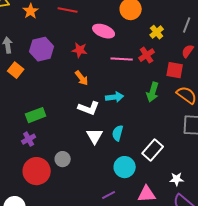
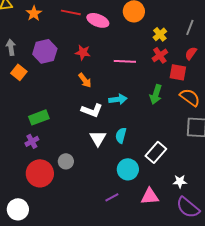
pink ellipse: (104, 31) -> (98, 20), moved
red cross: (147, 55) -> (160, 55), moved

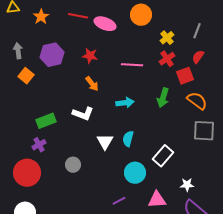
red square: (178, 72) -> (185, 76), turned -30
white L-shape: (92, 110) -> (83, 114), moved
red circle: (40, 173) -> (27, 173), moved

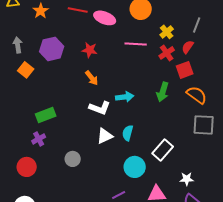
red semicircle: (198, 57) -> (188, 47), moved
pink line: (132, 65) -> (136, 44), moved
white L-shape: (83, 114) -> (100, 108), moved
white triangle: (105, 142) -> (105, 136), turned 36
red circle: (27, 173) -> (27, 167), size x0.7

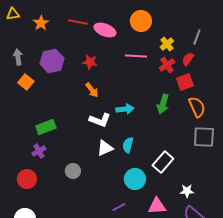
orange semicircle: (197, 95) -> (197, 107), turned 30

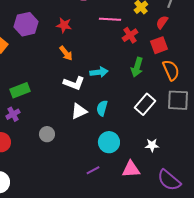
red cross: (167, 65) -> (130, 35), moved
white rectangle: (163, 162) -> (145, 104), moved
white star: (187, 191) -> (152, 145), moved

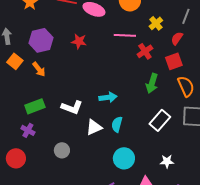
orange arrow: (66, 53) -> (39, 69), moved
cyan arrow: (99, 72) -> (108, 97), moved
white L-shape: (74, 83) -> (72, 107), moved
purple cross: (13, 114) -> (28, 130), turned -32

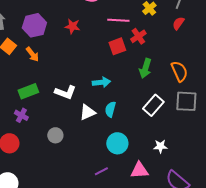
red semicircle: (177, 38) -> (178, 23), moved
red square: (174, 61) -> (117, 46), moved

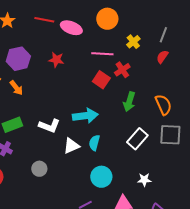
red square: (117, 46) -> (101, 80), turned -36
cyan arrow: (101, 82) -> (85, 116), size x1.4

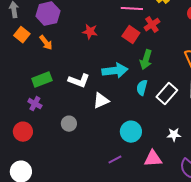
red star: (56, 60) -> (90, 32), moved
green arrow: (129, 102) -> (146, 60), moved
cyan semicircle: (94, 143) -> (142, 88), moved

